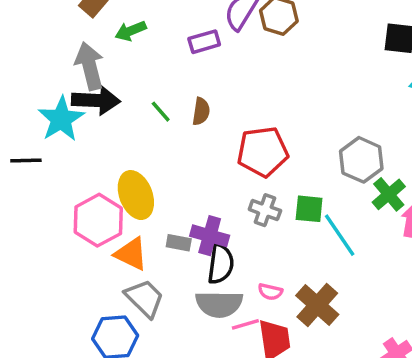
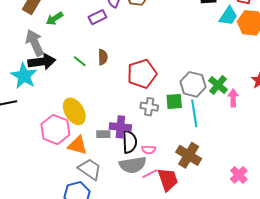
gray hexagon: (361, 160) -> (193, 84), moved
cyan line: (340, 235) -> (194, 113), turned 36
pink semicircle: (270, 292) -> (149, 150), moved

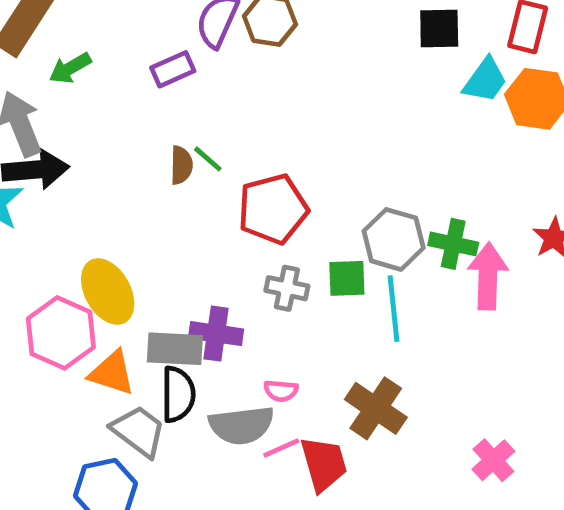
green line: (80, 61) -> (208, 159), moved
green cross: (218, 85) -> (453, 244), turned -30
pink arrow: (233, 98) -> (488, 276), size x1.5
gray rectangle: (103, 134) -> (175, 349), size x1.6
black semicircle: (130, 142) -> (178, 394), moved

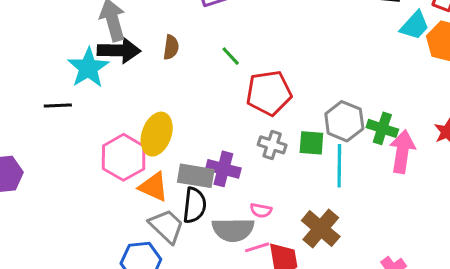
brown semicircle: (181, 165) -> (171, 47), moved
yellow ellipse: (108, 292) -> (157, 134), turned 42

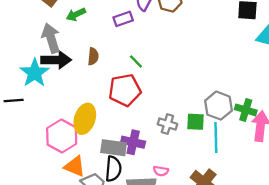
red pentagon: (269, 93) -> (125, 90), moved
orange triangle: (154, 187) -> (75, 166), moved

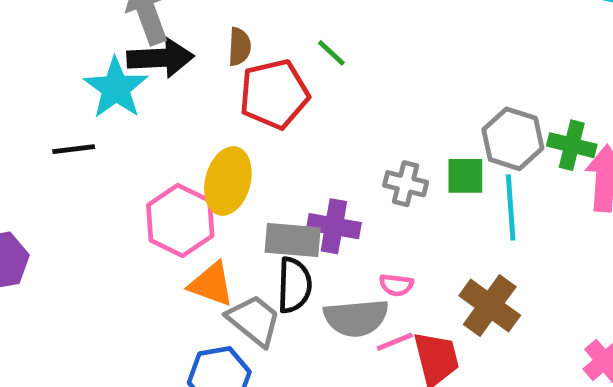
red pentagon: (125, 90) -> (274, 94), moved

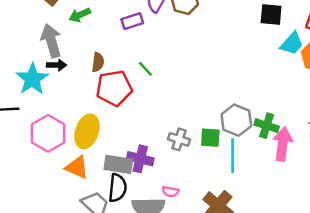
black arrow: (160, 58) -> (57, 65), size x0.6
pink hexagon: (180, 220) -> (48, 133), moved
orange triangle: (211, 284) -> (77, 167), moved

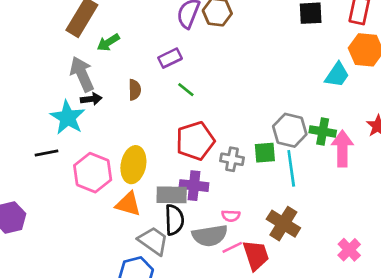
purple rectangle: (132, 21) -> (170, 58), moved
cyan trapezoid: (292, 43) -> (337, 75), moved
red pentagon: (114, 88) -> (195, 141), moved

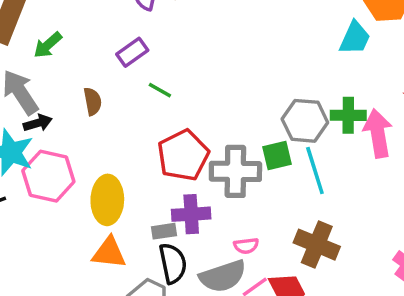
gray cross: (232, 159) -> (235, 171), size x1.6
pink hexagon: (93, 173) -> (48, 176), moved
gray rectangle: (172, 195) -> (164, 231), size x0.6

